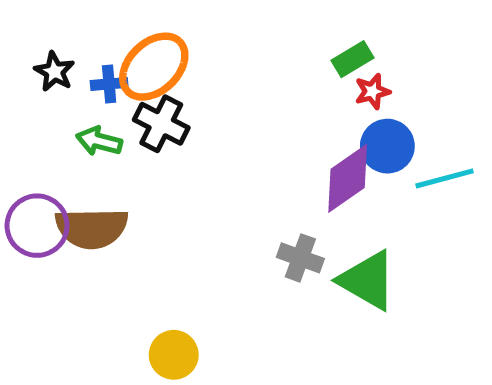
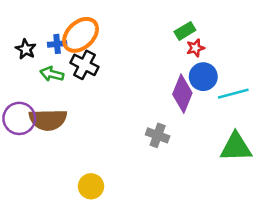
black star: (54, 72) -> (26, 49), moved
purple diamond: (348, 178) -> (182, 94), turned -33
green triangle: (367, 280) -> (236, 147), moved, turned -32

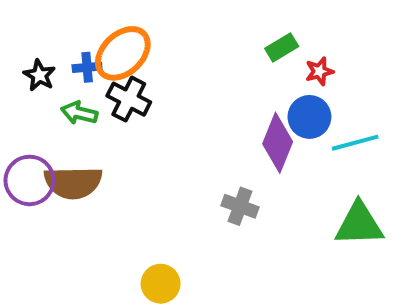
red star: (195, 48) -> (319, 71), moved
yellow circle: (91, 186) -> (161, 284), moved

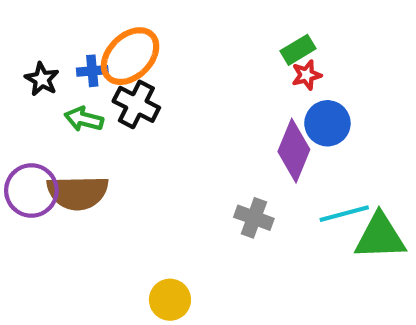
red star: (319, 71) -> (306, 75), moved
cyan line: (355, 143) -> (344, 214), moved

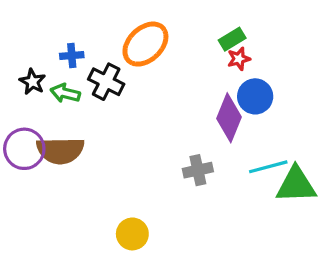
orange ellipse: (130, 56) -> (145, 44), moved
black star: (42, 79) -> (32, 82), moved
gray cross: (254, 218) -> (198, 170), turned -32

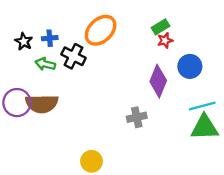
black star: (32, 82) -> (24, 42), moved
blue circle: (255, 96) -> (190, 66), moved
cyan line: (268, 167) -> (202, 106), moved

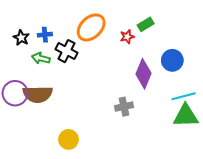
red star: (165, 40) -> (127, 37), moved
yellow circle: (92, 161) -> (69, 139), moved

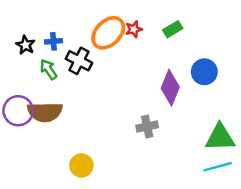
red star: (127, 37) -> (134, 29), moved
green arrow: (41, 58) -> (49, 69), turned 42
cyan line: (184, 96) -> (218, 167), moved

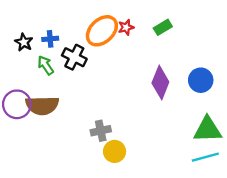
blue circle: (204, 72) -> (201, 80), moved
gray cross: (147, 127) -> (101, 131), moved
yellow circle: (81, 165) -> (115, 151), moved

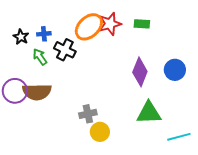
red star: (126, 27) -> (110, 24), size x1.6
green rectangle: (163, 27) -> (142, 24), turned 35
green triangle: (208, 130) -> (149, 113), moved

